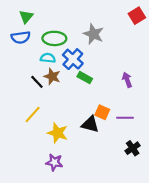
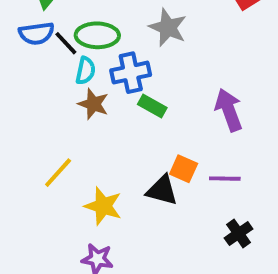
cyan semicircle: (48, 58) -> (86, 71), turned 96
blue cross: (73, 59) -> (131, 73), turned 36
purple arrow: (127, 80) -> (229, 110), size x1.5
black line: (37, 82) -> (66, 43), moved

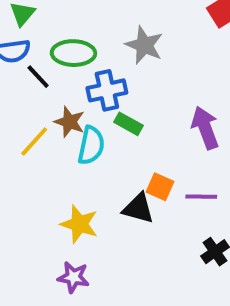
black line: (66, 43) -> (38, 77), moved
cyan semicircle: (86, 71) -> (91, 145), moved, size x1.4
yellow line: (58, 173) -> (34, 142), moved

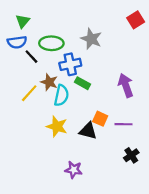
yellow star: (79, 224) -> (57, 126), moved
purple star: (73, 277) -> (74, 170), moved

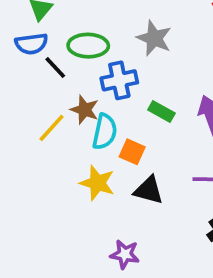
green rectangle: (82, 83) -> (161, 112), moved
orange square: (100, 119) -> (132, 152), moved

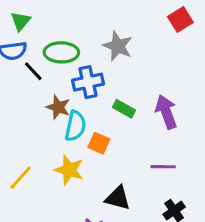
yellow line: (52, 128) -> (21, 178), moved
black triangle: (149, 190) -> (118, 198), moved

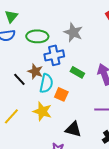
black line: (33, 71) -> (19, 79), moved

